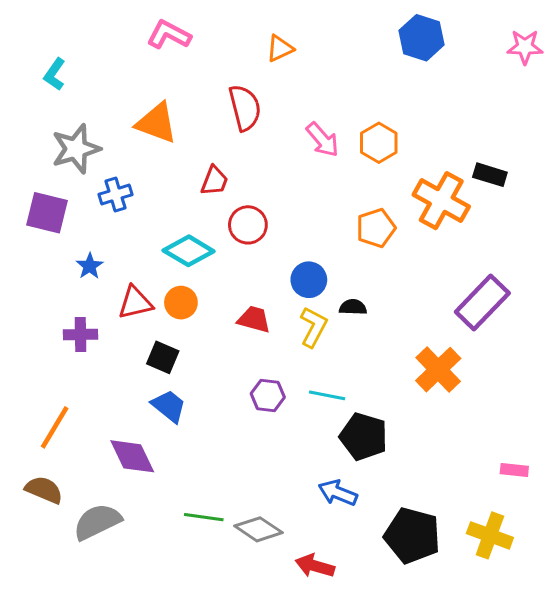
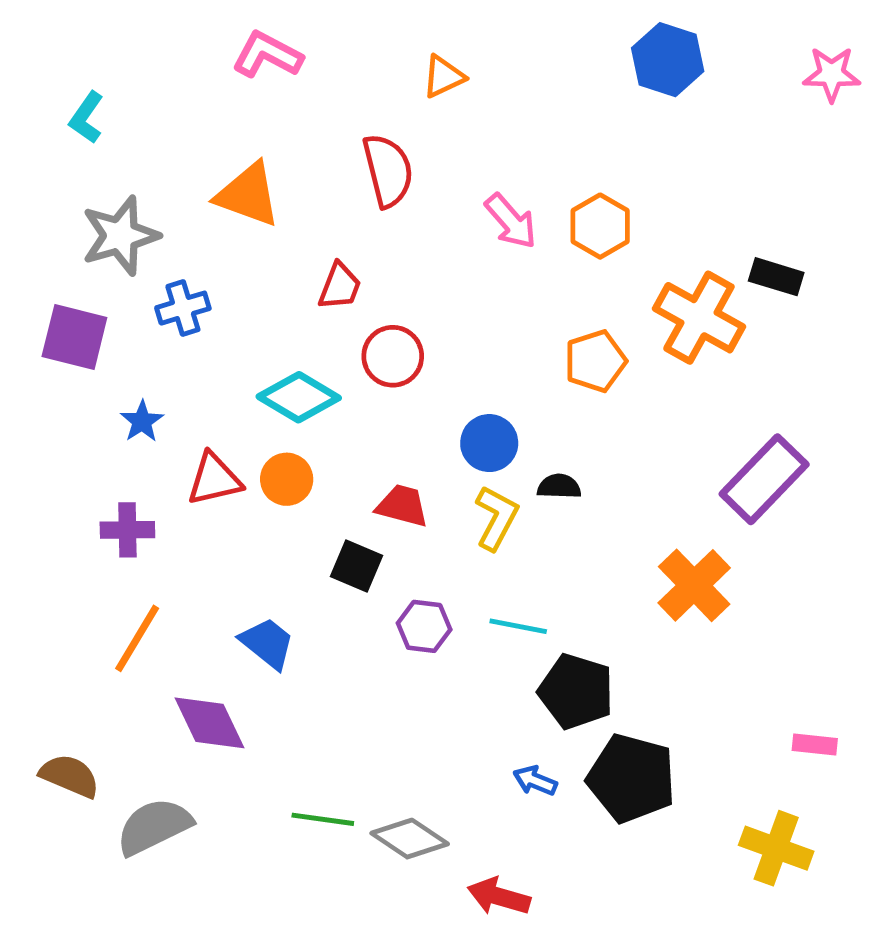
black square: (163, 357) -> (357, 566), moved
orange line: (55, 427) -> (137, 638), moved
blue arrow: (338, 493) -> (535, 781), size x0.7
black pentagon: (412, 535) -> (631, 778), moved

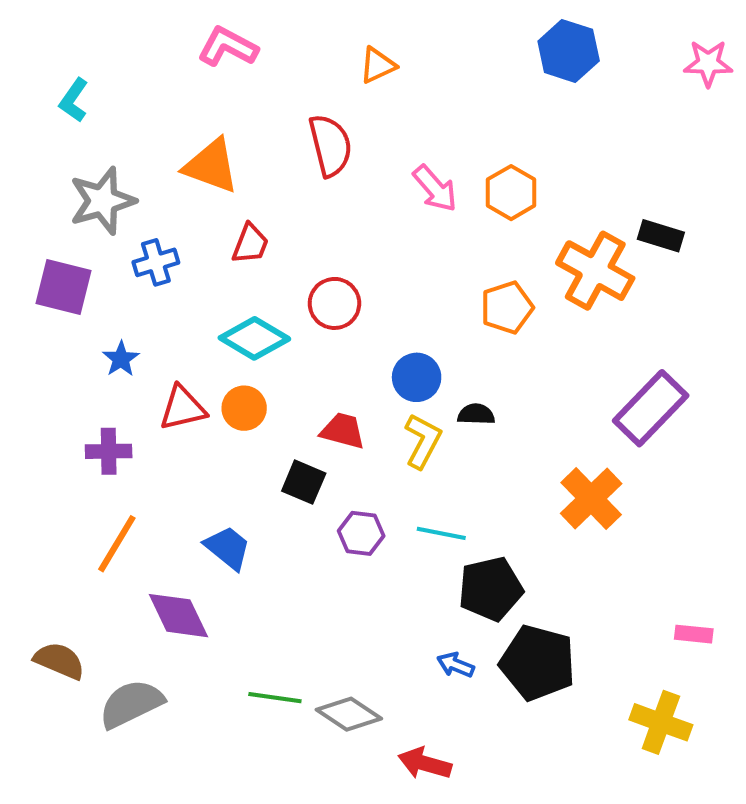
red trapezoid: (340, 286) -> (250, 244), moved
black pentagon: (576, 691) -> (491, 589), turned -30

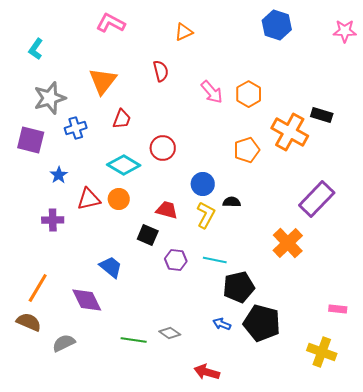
red semicircle: (330, 145) -> (161, 71), size x0.7
orange triangle: (211, 166) -> (103, 81), turned 48
orange line: (117, 544) -> (38, 288), moved
gray semicircle: (131, 704) -> (64, 343), size x0.7
gray diamond: (349, 714) -> (170, 333), moved, size x0.7

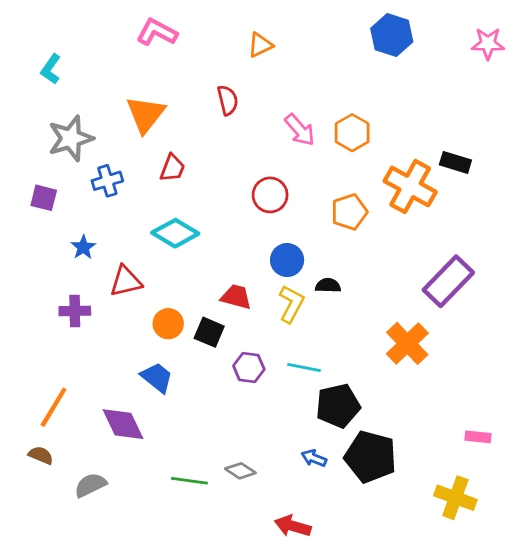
purple square: (31, 140) -> (44, 198), size x0.7
red circle: (163, 148) -> (270, 195), moved
orange circle: (119, 199) -> (168, 324), moved
brown semicircle: (29, 322) -> (41, 455), size x0.7

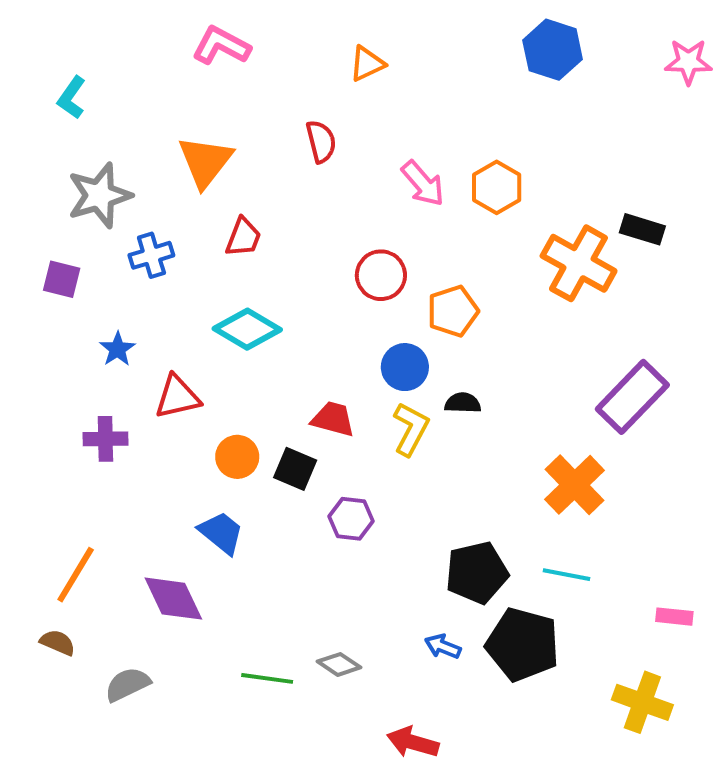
orange pentagon: (349, 212) -> (453, 311), moved
cyan line: (304, 368) -> (567, 575), moved

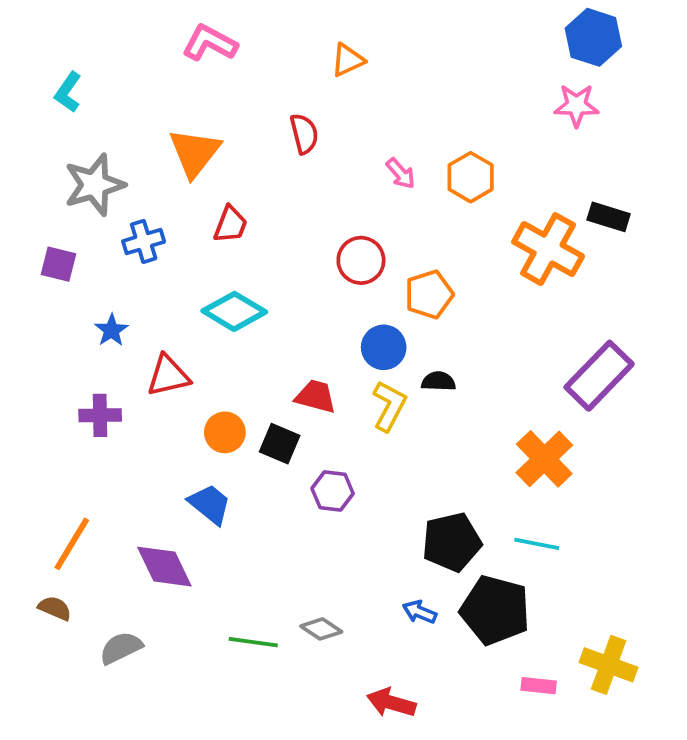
blue hexagon: (553, 50) -> (593, 37), moved
pink star: (688, 62) -> (576, 105), moved
pink arrow: (423, 183) -> (401, 173), size x0.7
pink rectangle: (674, 617) -> (539, 686), moved

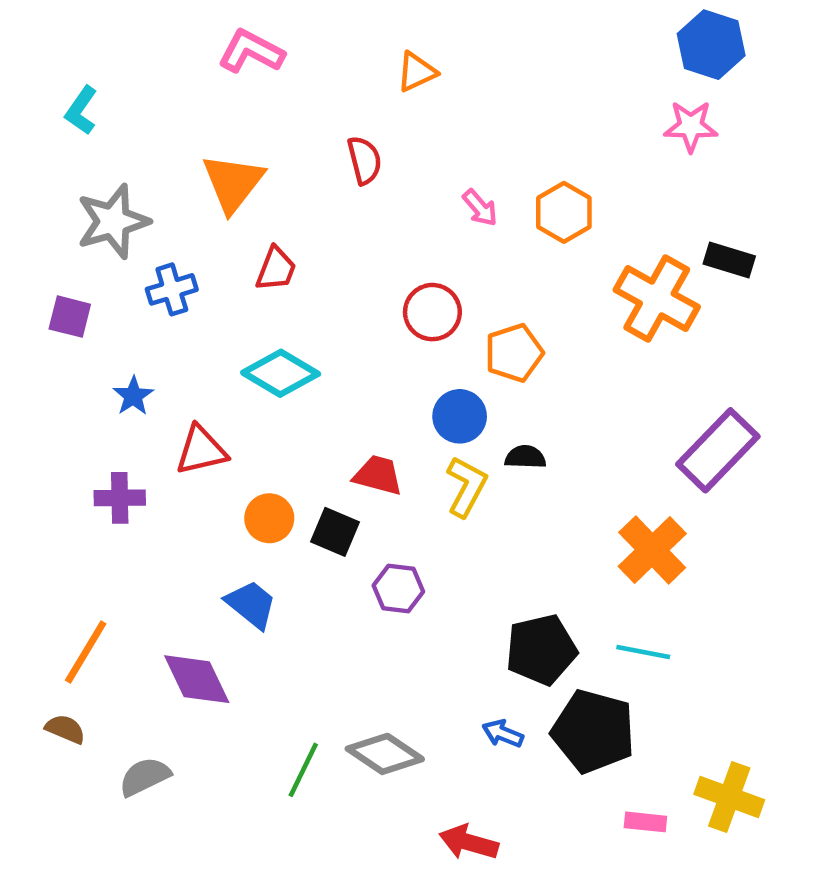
gray diamond: (321, 629) -> (385, 754), size x1.5
green line: (253, 642) -> (303, 770), turned -72

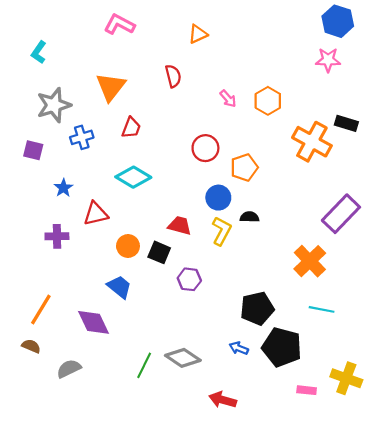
cyan line: (643, 652) -> (322, 309), moved

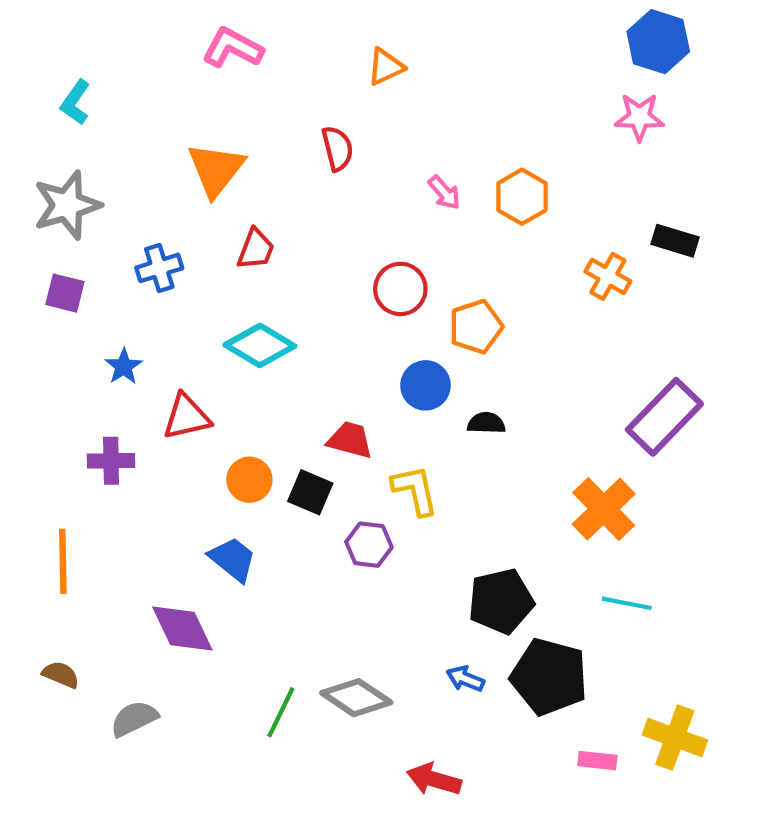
gray star: (54, 105) -> (67, 205), moved
orange cross: (312, 142) -> (608, 276), size x0.6
yellow L-shape: (222, 231) -> (415, 490), moved, turned -40
orange line: (41, 309) -> (63, 561), moved, turned -32

